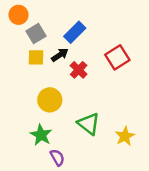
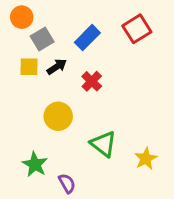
black arrow: (60, 55) -> (57, 67), moved
yellow square: (36, 57) -> (29, 67), moved
red square: (117, 57) -> (137, 29), moved
green star: (41, 135) -> (35, 164), moved

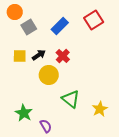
yellow square: (29, 67) -> (20, 56), moved
black arrow: (57, 67) -> (39, 55), moved
yellow circle: (58, 116) -> (49, 75), moved

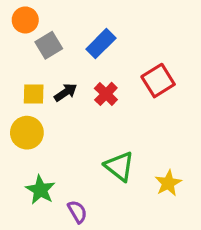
red square: (94, 20) -> (158, 81), moved
yellow circle: (49, 75) -> (27, 133), moved

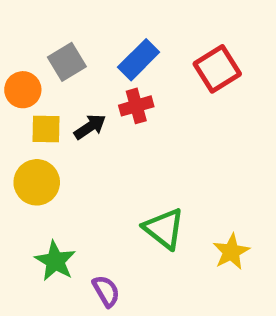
orange circle: (25, 20) -> (23, 90), moved
red square: (158, 81) -> (217, 69), moved
red cross: (106, 94) -> (136, 106), moved, turned 30

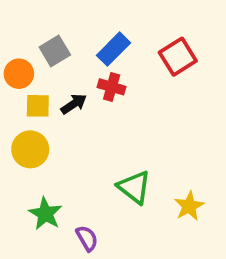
red cross: (136, 106) -> (112, 87), turned 32

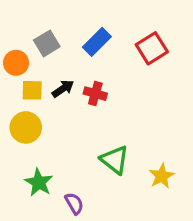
red cross: (112, 87) -> (95, 94), moved

